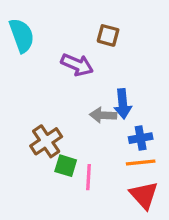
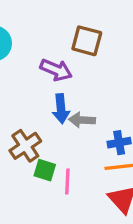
brown square: (108, 35) -> (87, 41), size x1.4
blue arrow: (123, 104) -> (61, 109), moved

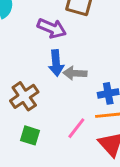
green square: (45, 170) -> (30, 135), moved
pink line: (67, 181) -> (76, 128), moved, turned 35

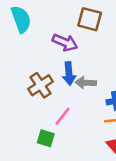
brown cross: (24, 96) -> (40, 85), moved
pink line: (76, 128) -> (62, 116), moved

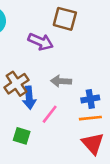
blue arrow: (69, 74) -> (29, 98), moved
pink line: (62, 116) -> (50, 114), moved

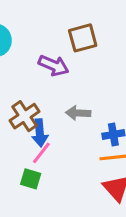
brown square: (65, 19) -> (83, 38), turned -30
pink line: (50, 114) -> (41, 153), moved

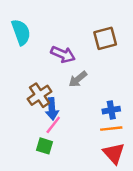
brown square: (83, 38) -> (105, 38), moved
gray arrow: (78, 113) -> (78, 79), moved, turned -42

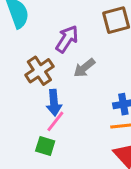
purple arrow: (63, 54) -> (67, 39), turned -80
brown cross: (40, 95) -> (39, 71), moved

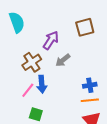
pink line: (55, 121) -> (28, 90), moved

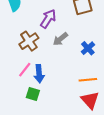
blue arrow: (42, 84) -> (39, 74), moved
blue cross: (90, 85) -> (88, 48), moved, turned -32

